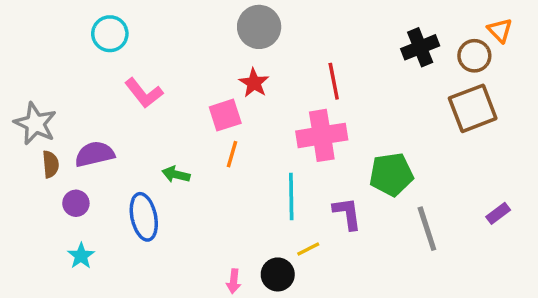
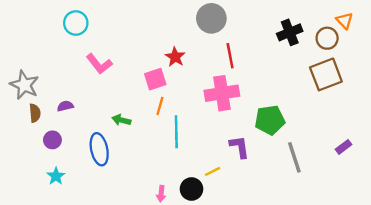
gray circle: (259, 27) -> (211, 18), moved
purple semicircle: (95, 154) -> (65, 106), size x0.6
cyan line: (291, 196) -> (176, 132), moved

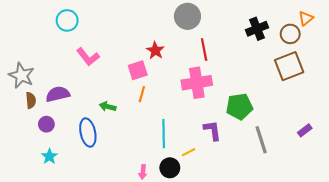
orange triangle: (345, 21) -> (306, 18), turned 35
purple semicircle: (65, 106) -> (58, 94), size x1.6
cyan line: (176, 132) -> (164, 134), moved

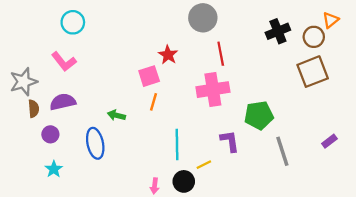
pink L-shape: (88, 57) -> (64, 62), moved
gray star: (21, 75) -> (24, 82), turned 30

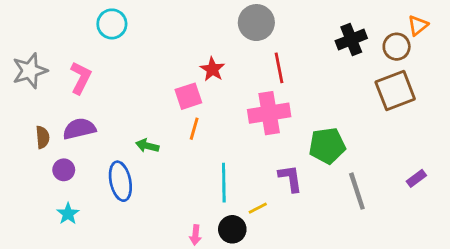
cyan circle: (73, 22) -> (112, 24), moved
pink L-shape: (64, 62) -> (81, 78), turned -115
gray star: (24, 82) -> (30, 71), moved

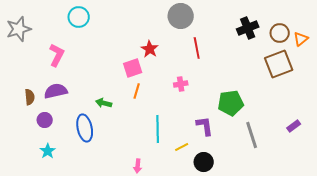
orange triangle: (418, 25) -> (301, 39), moved
gray star: (30, 71) -> (19, 29), moved
pink cross: (269, 113) -> (181, 84), moved, size x0.5
black circle: (232, 229) -> (204, 162), moved

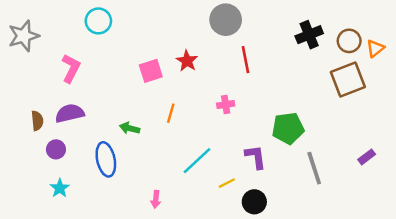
pink square: (133, 68) -> (151, 71), moved
cyan line: (158, 129) -> (197, 161), turned 48
pink arrow: (138, 166) -> (156, 199), moved

